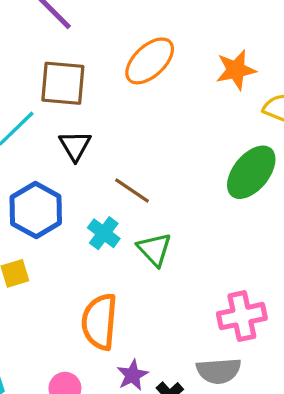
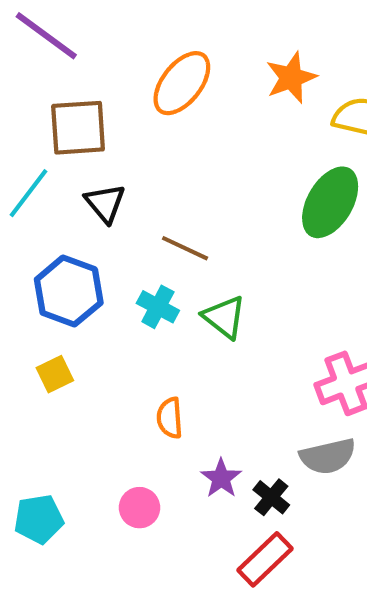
orange semicircle: (100, 322) -> (170, 418), size x0.6

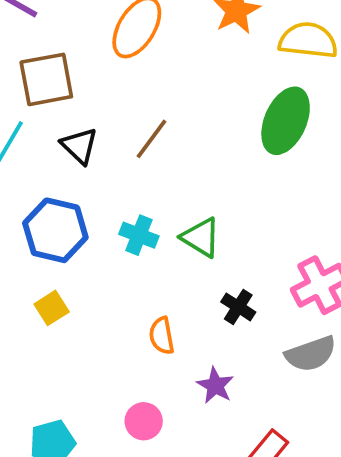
brown line: (185, 248) -> (152, 139), moved, turned -72
black cross: (271, 497) -> (238, 307), moved

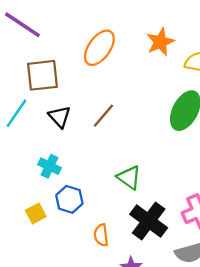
blue hexagon: (55, 230) -> (69, 199), moved, size x0.7
cyan cross: (139, 235) -> (50, 166), moved
black cross: (238, 307) -> (149, 221), size x1.8

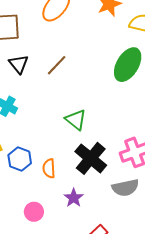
blue hexagon: (69, 199) -> (20, 159), moved

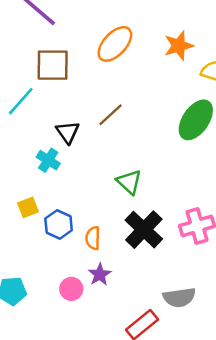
black triangle: (19, 64) -> (68, 132), moved
gray semicircle: (125, 188) -> (179, 297), moved
purple star: (74, 198) -> (100, 275), moved

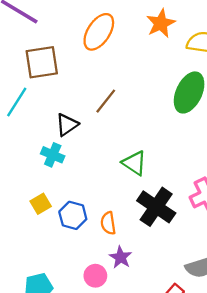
black triangle: (68, 132) -> (67, 125), turned 40

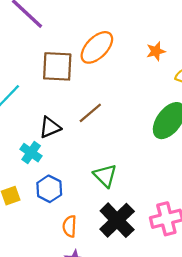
orange star: (161, 23) -> (156, 51), size x0.7
brown square: (42, 62) -> (57, 66), moved
blue hexagon: (73, 215) -> (49, 189), moved

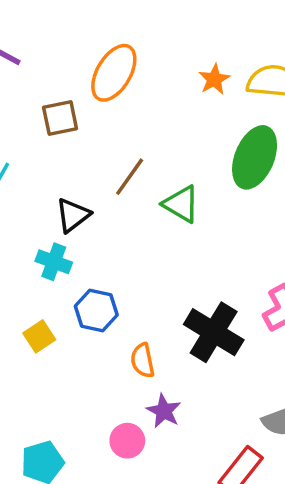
orange star: (156, 51) -> (214, 79), moved
brown square: (57, 66) -> (60, 118), size x0.7
green triangle: (105, 176) -> (181, 204), moved

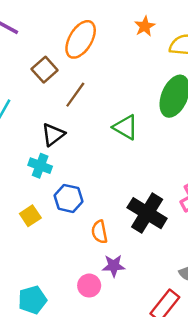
orange star: (214, 79) -> (145, 26), moved
brown square: (60, 118) -> (45, 70), turned -30
brown line: (130, 177) -> (75, 95), moved
purple star: (164, 411) -> (114, 266), turned -30

